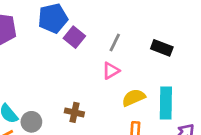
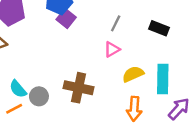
purple square: (74, 37) -> (66, 18), moved
brown cross: (74, 112) -> (79, 88), size x1.6

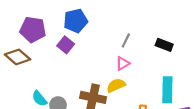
purple square: (66, 18) -> (66, 45), moved
yellow semicircle: (133, 74) -> (116, 85), moved

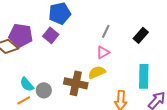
purple pentagon: (33, 30) -> (21, 35), moved
black rectangle: (164, 45) -> (141, 35), turned -70

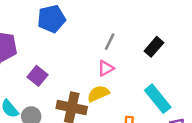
purple square: (51, 35) -> (38, 76), moved
cyan rectangle: (144, 76) -> (158, 99), turned -40

